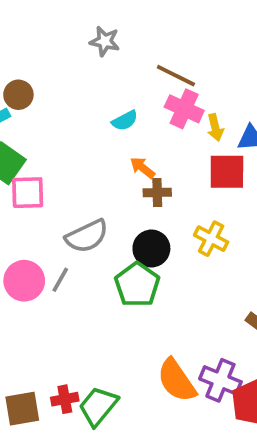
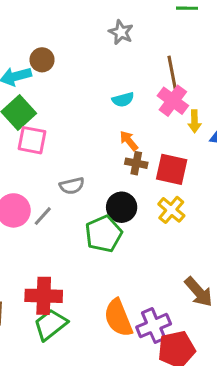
brown line: (176, 76) -> (172, 73), turned 40
red square: (227, 172) -> (172, 169), moved
gray semicircle: (87, 236) -> (72, 186), size x0.7
purple cross: (220, 380) -> (154, 326), turned 32
red cross: (65, 399) -> (44, 296), moved, size x1.6

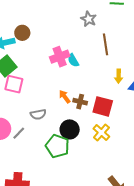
gray star: (121, 32) -> (89, 19), moved
cyan semicircle: (123, 100) -> (73, 60), turned 72
pink cross: (173, 101) -> (60, 57), moved, turned 30
orange arrow: (129, 141) -> (65, 97), moved
green pentagon: (104, 234) -> (57, 146), turned -30

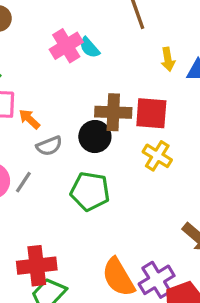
orange arrow: (65, 97) -> (29, 119), moved
brown cross: (80, 102) -> (113, 112), size x1.5
black circle: (70, 129) -> (95, 137), moved

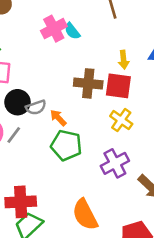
yellow arrow: (168, 59) -> (124, 60), moved
orange arrow: (29, 119) -> (58, 118), moved
black circle: (95, 137) -> (18, 102), moved
purple cross: (157, 280) -> (115, 163), moved

